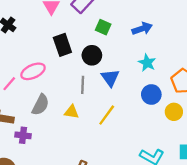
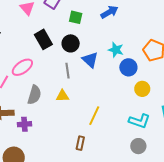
cyan star: (147, 63) -> (116, 50), moved
yellow circle: (174, 112) -> (142, 89), moved
yellow line: (107, 115) -> (94, 116), moved

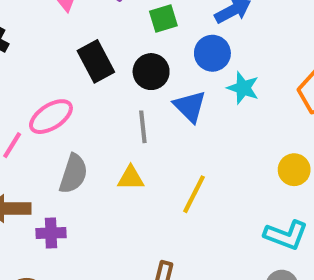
green square: (76, 17) -> (163, 18), turned -32
blue circle: (128, 67) -> (212, 53), moved
yellow line: (94, 116) -> (194, 194), moved

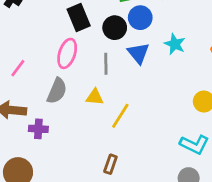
blue circle: (212, 53) -> (140, 18), moved
pink ellipse: (51, 117) -> (67, 53), moved, turned -44
yellow line: (194, 194) -> (120, 116), moved

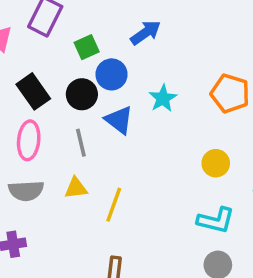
cyan star: (175, 44) -> (163, 98), turned 30
gray semicircle: (57, 91) -> (26, 191), turned 76

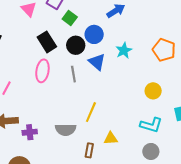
green square: (87, 47) -> (70, 18), moved, turned -32
yellow triangle: (76, 188) -> (111, 138), moved
gray semicircle: (26, 191) -> (66, 130), moved

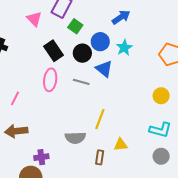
cyan star: (124, 50) -> (124, 48), moved
gray line: (73, 74) -> (81, 82), turned -63
purple cross: (30, 132) -> (41, 157), moved

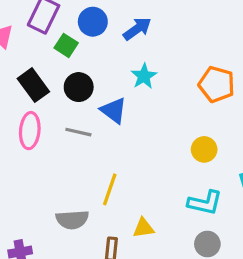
blue circle: (100, 42) -> (93, 22), moved

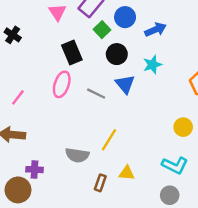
black circle: (79, 87) -> (117, 54), moved

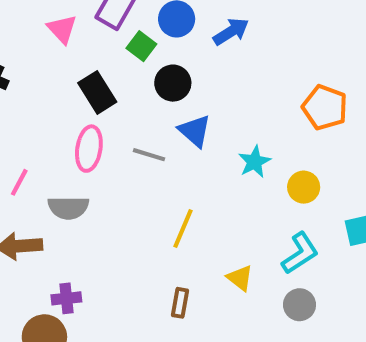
cyan star: (152, 65) -> (255, 162), moved
gray semicircle: (77, 155) -> (68, 208), moved
cyan L-shape: (175, 165) -> (300, 253), turned -50
yellow triangle: (127, 173) -> (240, 278), moved, turned 42

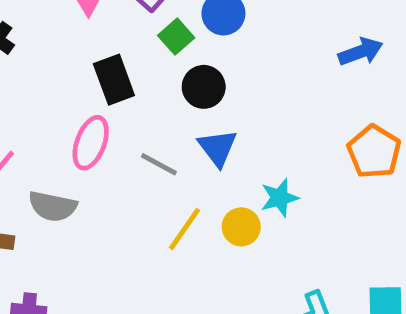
blue arrow: (231, 32) -> (361, 52), moved
yellow circle: (304, 187) -> (241, 227), moved
yellow line: (183, 228) -> (184, 229), moved

